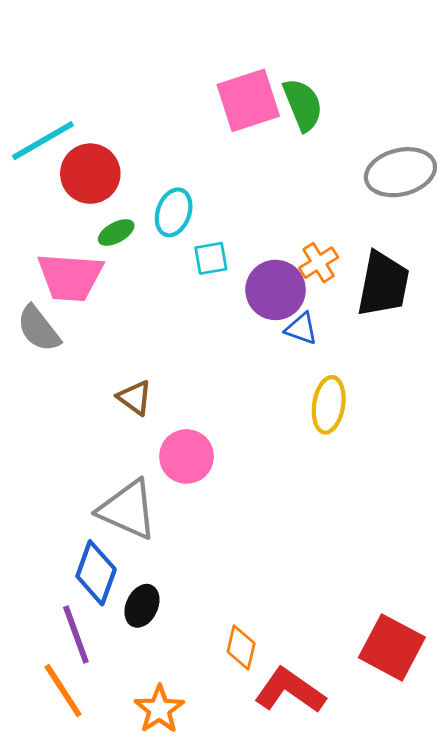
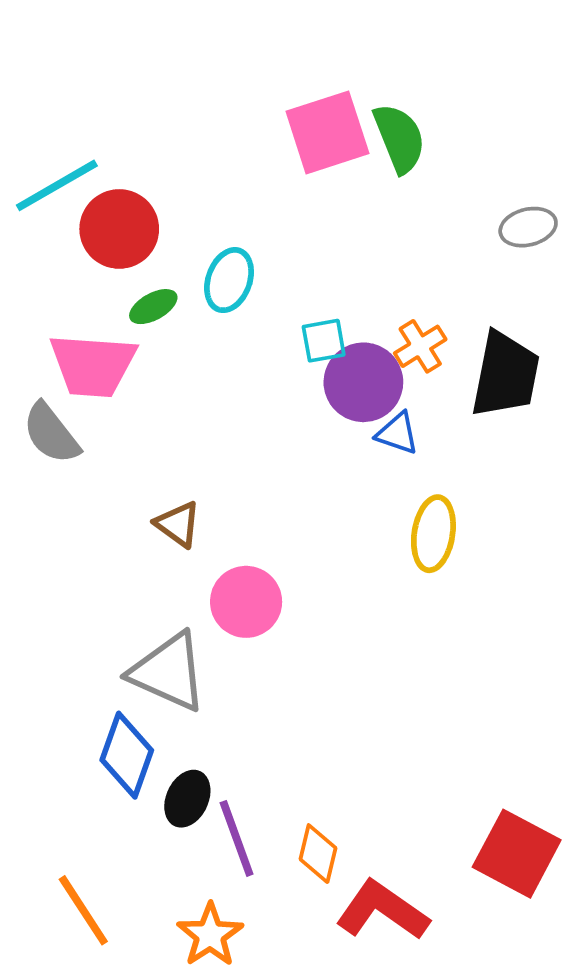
gray ellipse: (400, 172) -> (528, 227), size x0.6
cyan square: (211, 258) -> (324, 341), moved
purple line: (76, 635) -> (237, 838), moved

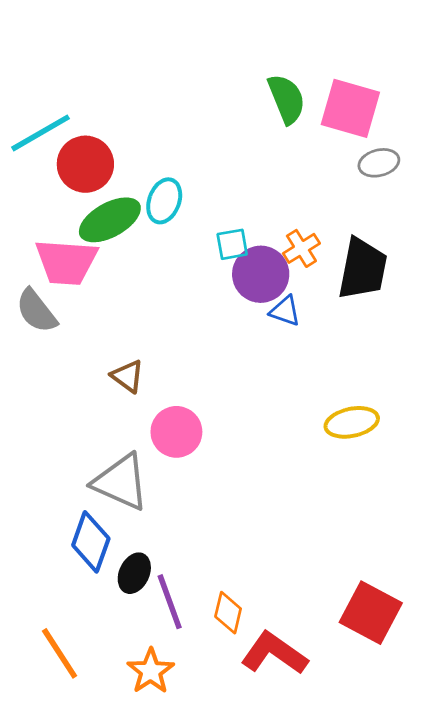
pink square: (327, 132) -> (350, 108), moved, turned 34
green ellipse: (153, 307) -> (110, 220), size x1.8
yellow ellipse: (433, 534) -> (352, 422), moved, turned 69

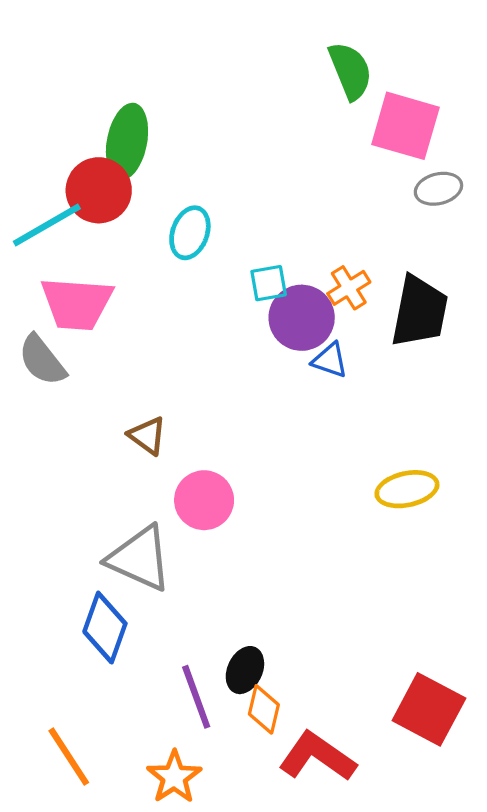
green semicircle: (287, 99) -> (350, 71), moved
cyan line: (41, 133) -> (47, 225), moved
green ellipse: (110, 220) -> (127, 142), moved, turned -50
black ellipse: (134, 573) -> (245, 670), moved

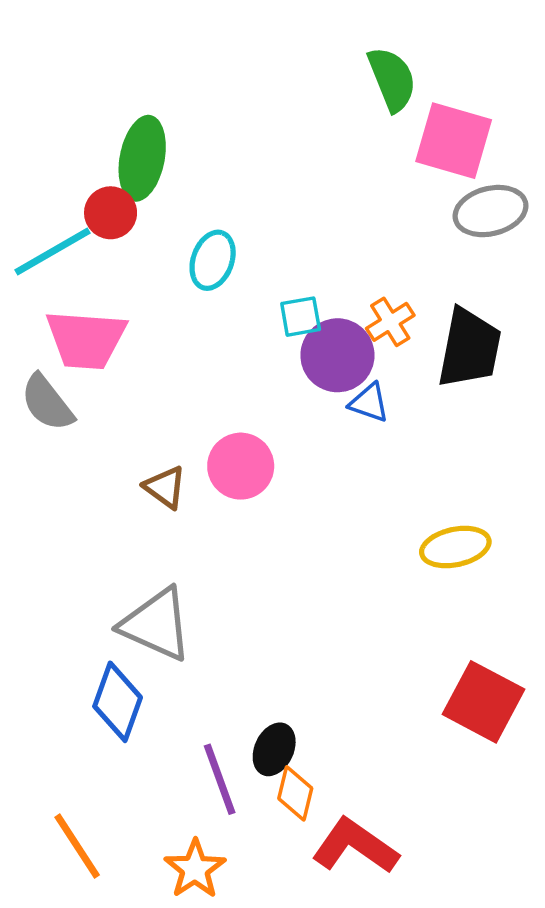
gray ellipse: (438, 189) -> (491, 211), size x1.4
red circle: (99, 190) -> (111, 213), size x0.7
pink circle: (204, 500) -> (241, 466), moved
red square: (429, 709) -> (483, 702), moved

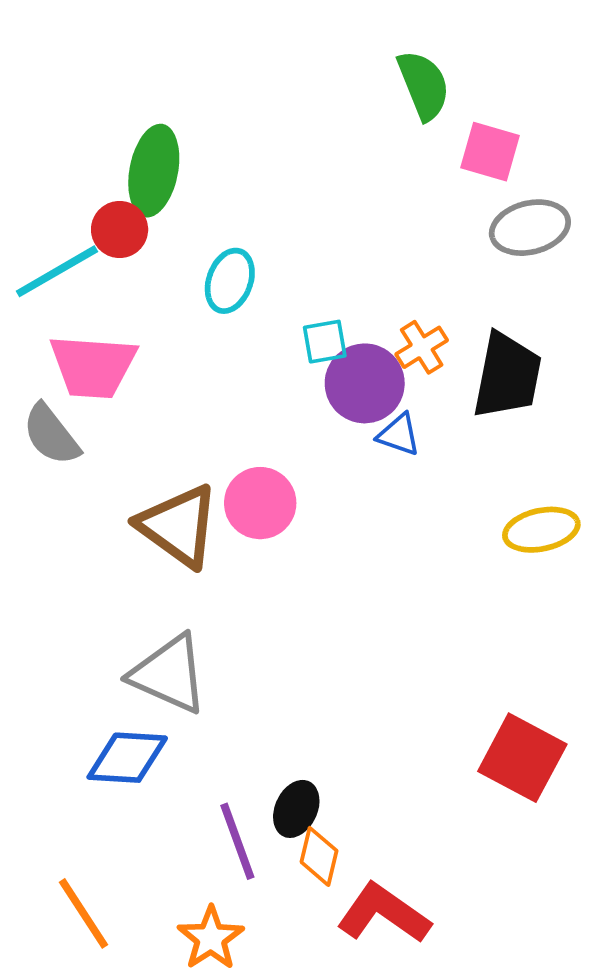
pink square: (454, 141) -> (490, 152), size x0.7
brown triangle: (165, 487) -> (178, 526), size x1.8
yellow ellipse: (455, 547) -> (541, 530), moved
blue diamond: (118, 702) -> (127, 758), turned 74

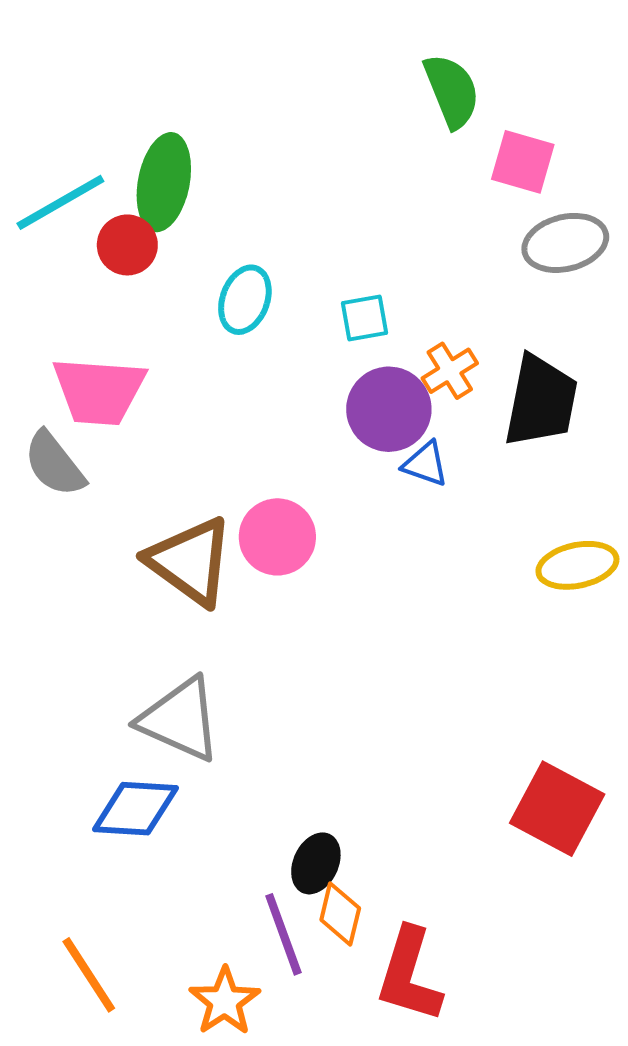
cyan line: (57, 271) -> (60, 202), moved
cyan square: (325, 342) -> (365, 318), moved
purple line: (237, 841) -> (283, 934), moved
red L-shape: (384, 913) -> (409, 975), turned -108

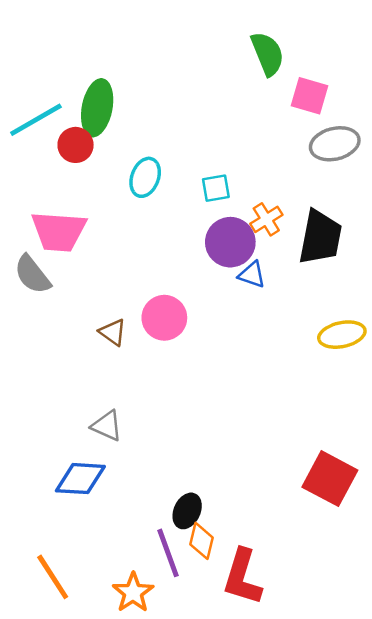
brown triangle: (190, 561) -> (113, 332), size x0.5
gray triangle: (180, 719) -> (107, 426), size x0.6

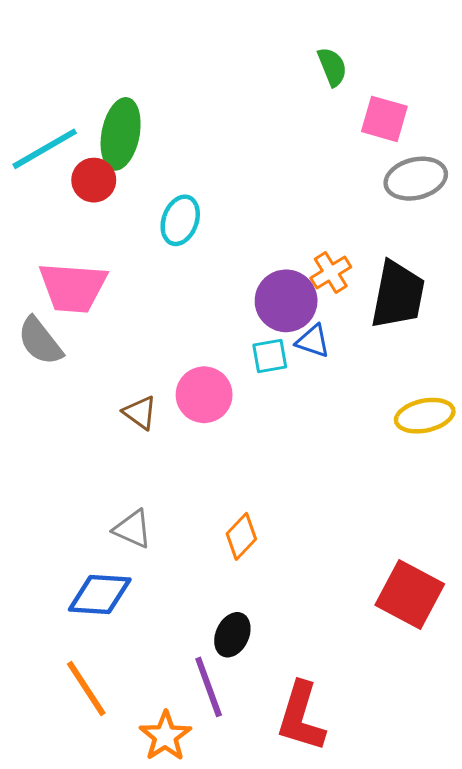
green semicircle: (268, 54) -> (332, 67), size x0.7
cyan square: (216, 188) -> (270, 356), moved
orange diamond: (202, 541) -> (241, 536), moved, turned 30
orange line: (53, 577) -> (86, 688), moved

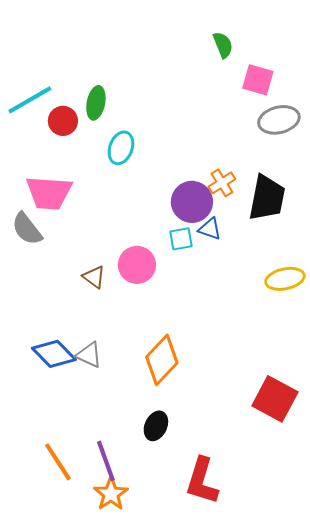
green ellipse: (121, 134) -> (96, 103), moved, size x0.7
orange diamond: (241, 536) -> (162, 360), size x1.6
blue diamond: (100, 595) -> (54, 354), moved, turned 42
purple line: (209, 687) -> (106, 461), moved

